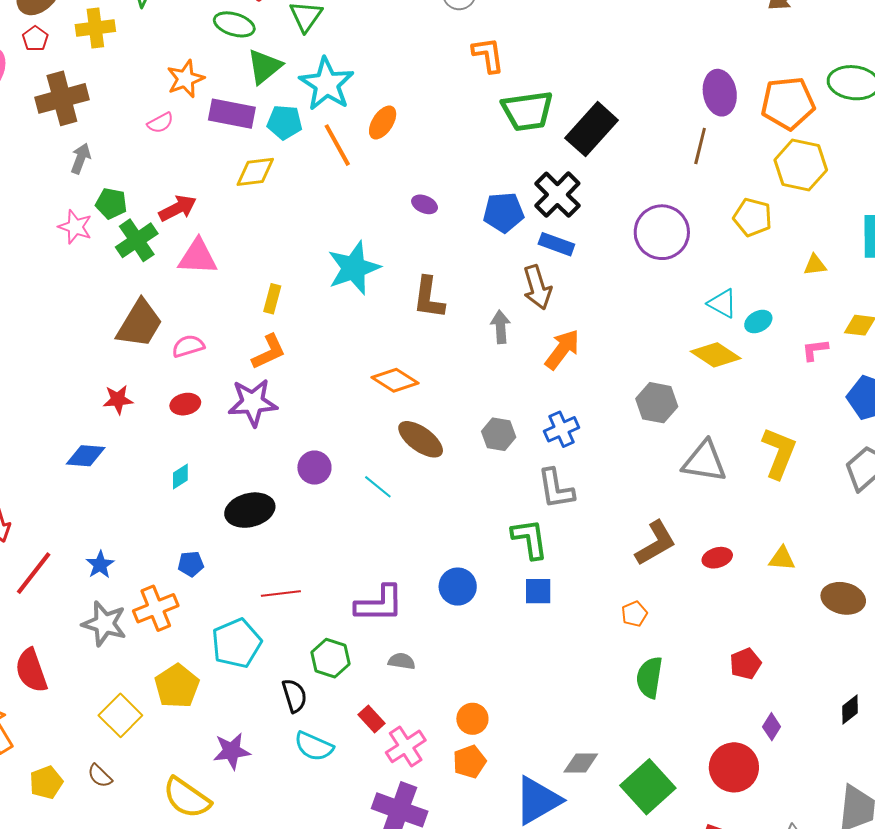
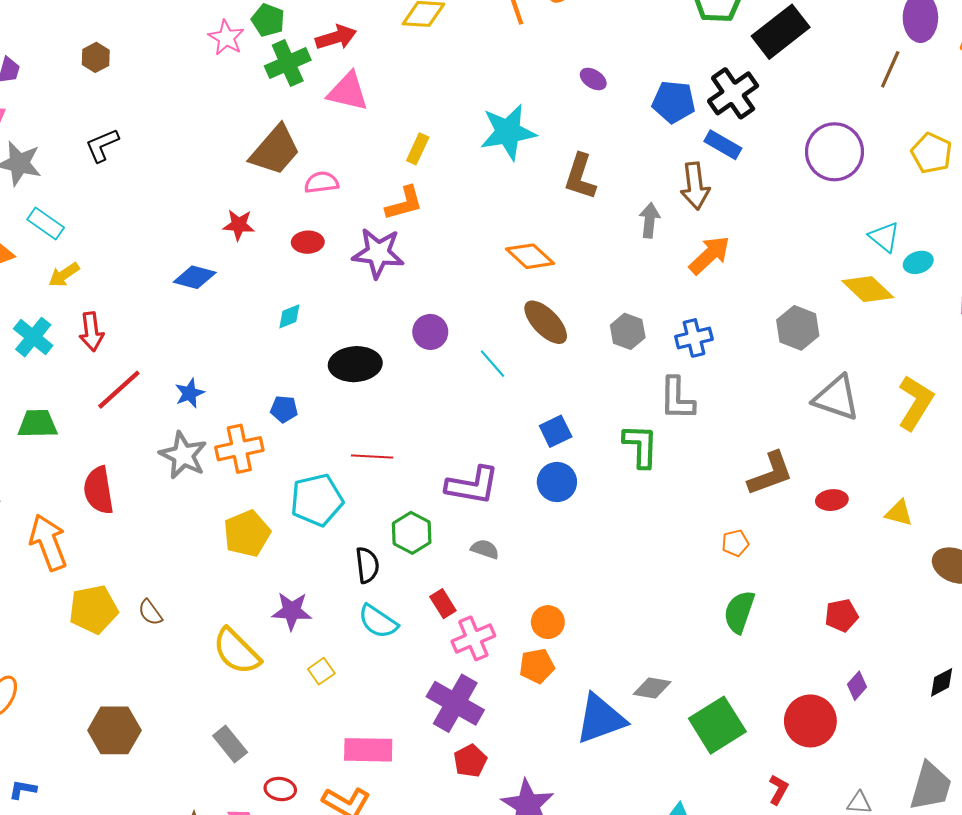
blue square: (538, 591) -> (556, 431), moved, turned -36
yellow square: (120, 715) -> (321, 671), moved, size x0.6
yellow pentagon: (46, 782) -> (93, 609), size x1.4

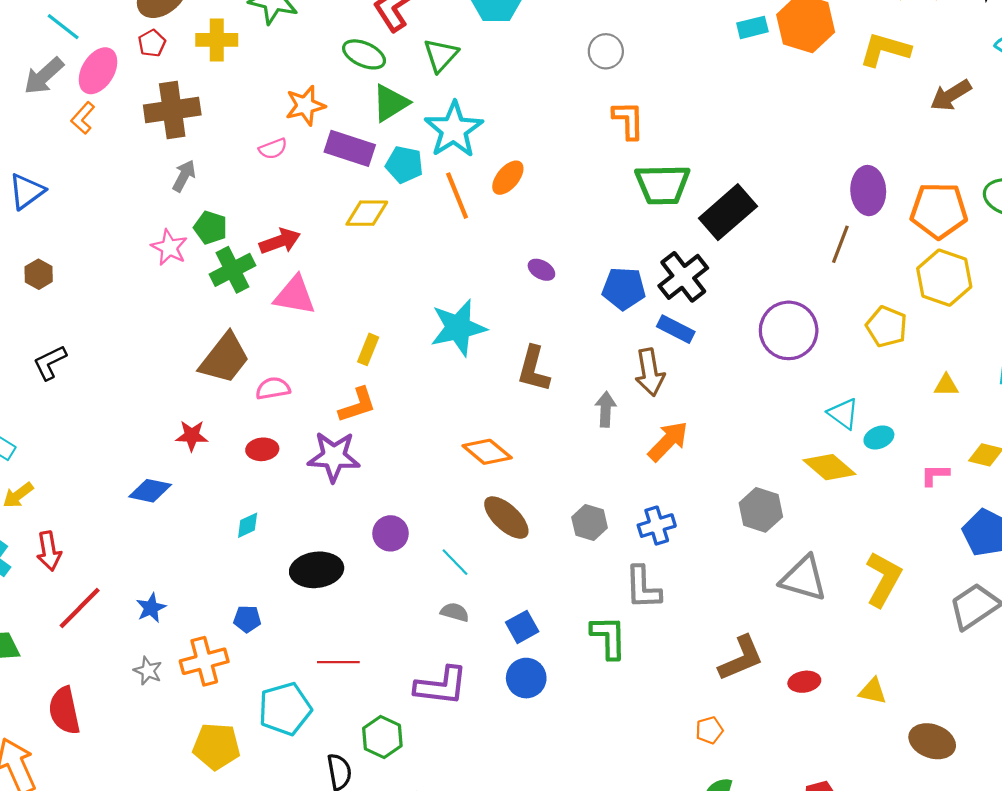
gray star: (183, 455) -> (148, 671), size x0.6
yellow pentagon: (247, 533) -> (216, 746), turned 30
gray semicircle: (485, 549) -> (455, 612), moved

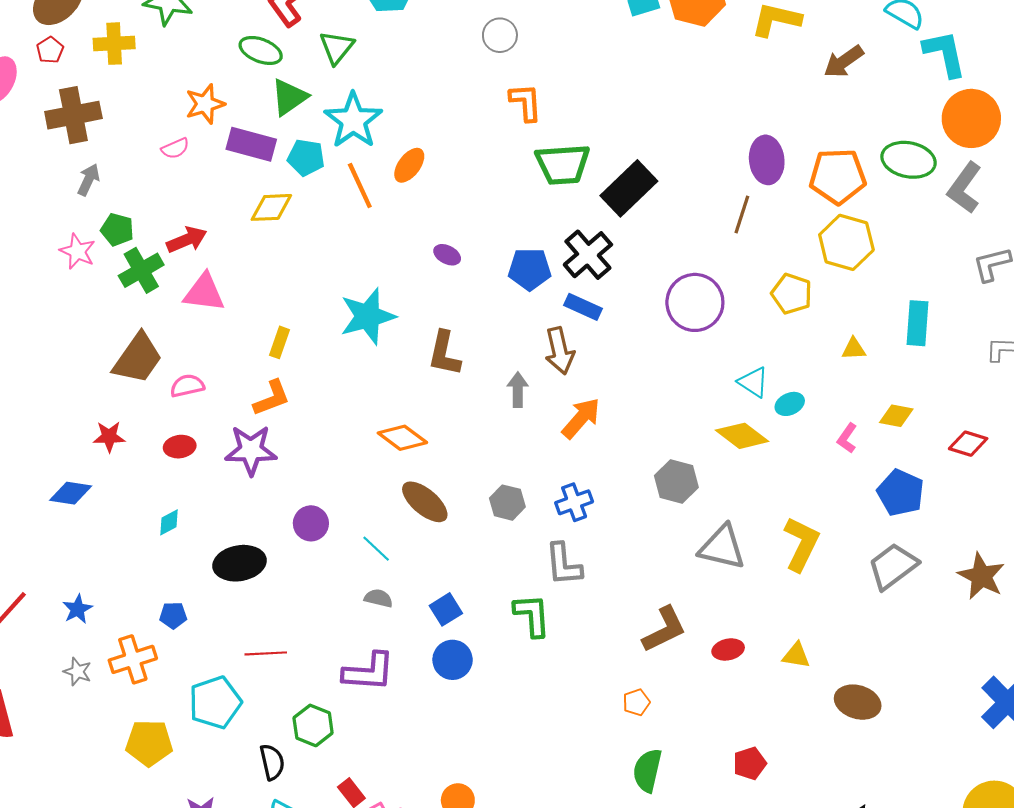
pink L-shape: (935, 475) -> (847, 438), turned -52

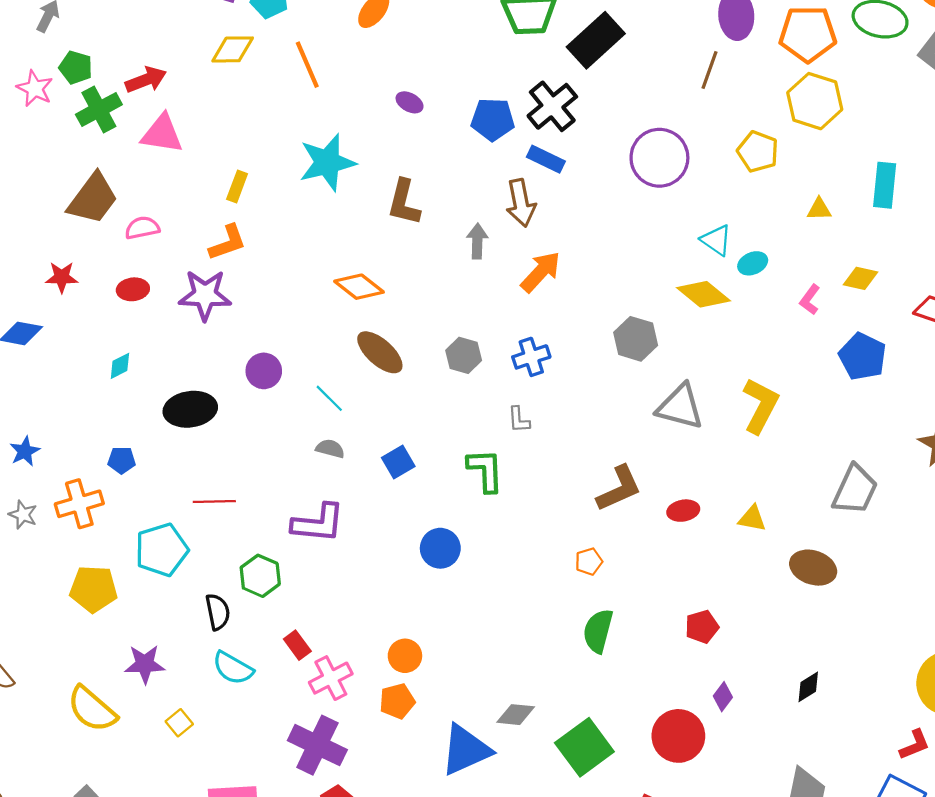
orange line: (360, 186) -> (307, 65), moved
gray L-shape: (564, 564) -> (519, 420), size x0.6
gray trapezoid: (893, 566) -> (855, 490), moved, turned 150
blue circle: (453, 660) -> (440, 548), moved

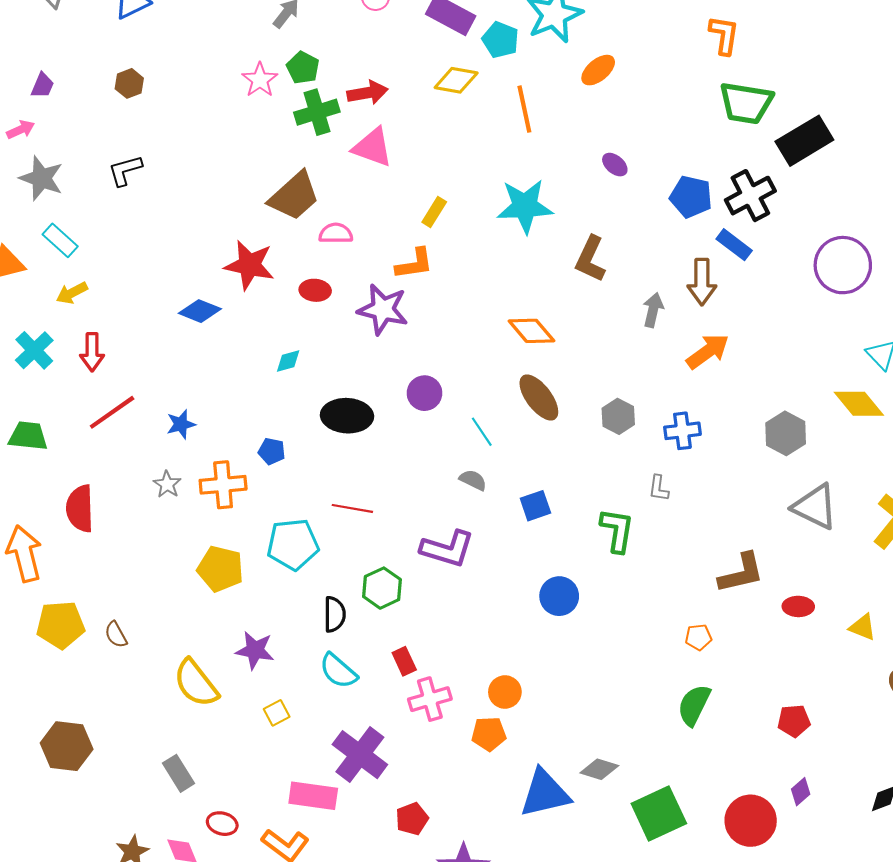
red star: (62, 277) -> (249, 265), size x1.6
purple cross: (317, 745) -> (360, 755), moved

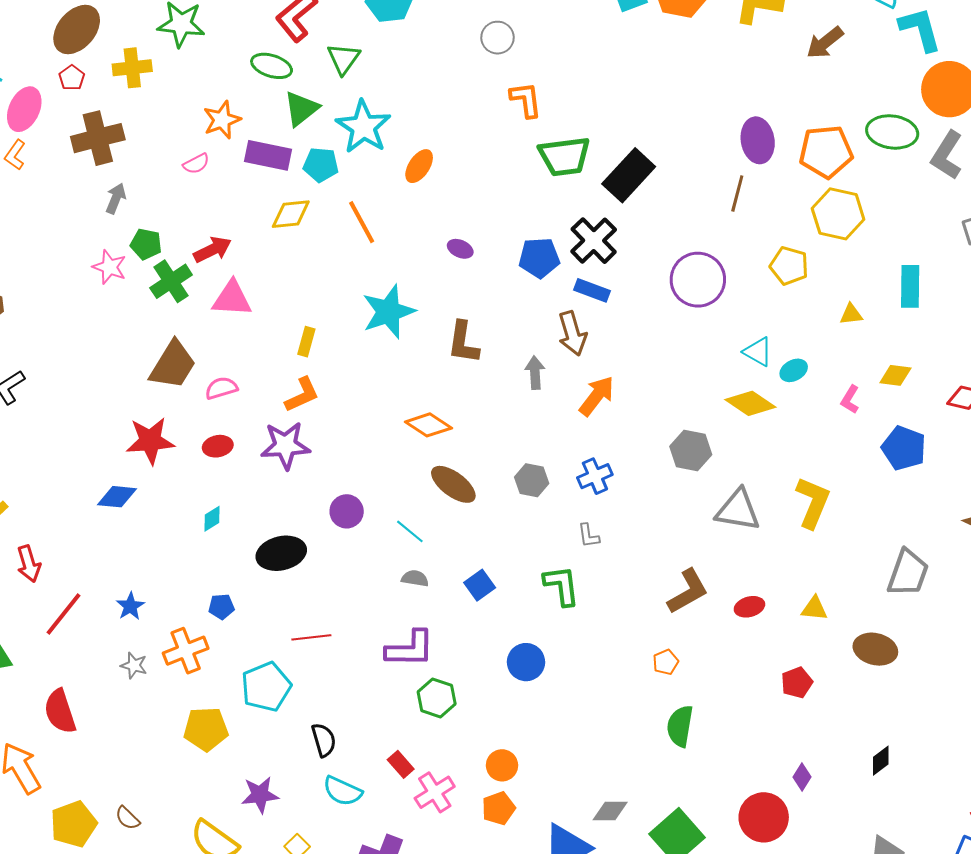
green hexagon: (382, 588) -> (437, 698), moved
red pentagon: (794, 721) -> (797, 683), moved

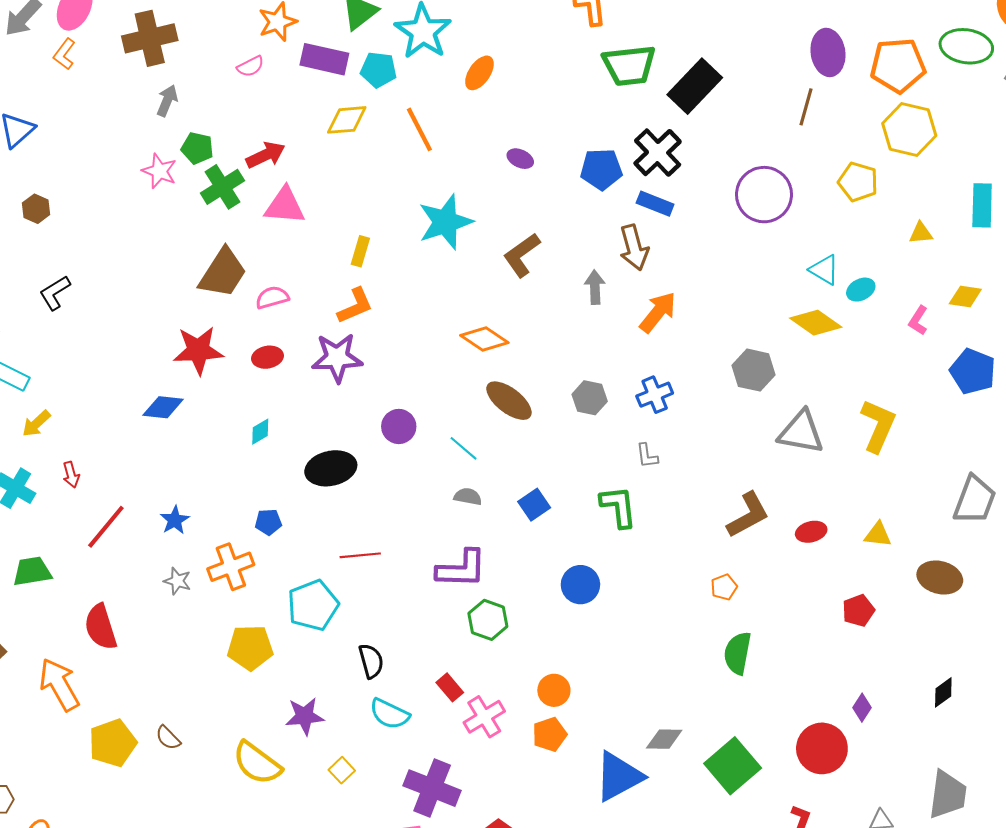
brown L-shape: (463, 342) -> (522, 255), turned 45
red arrow: (29, 564) -> (71, 475), size x0.7

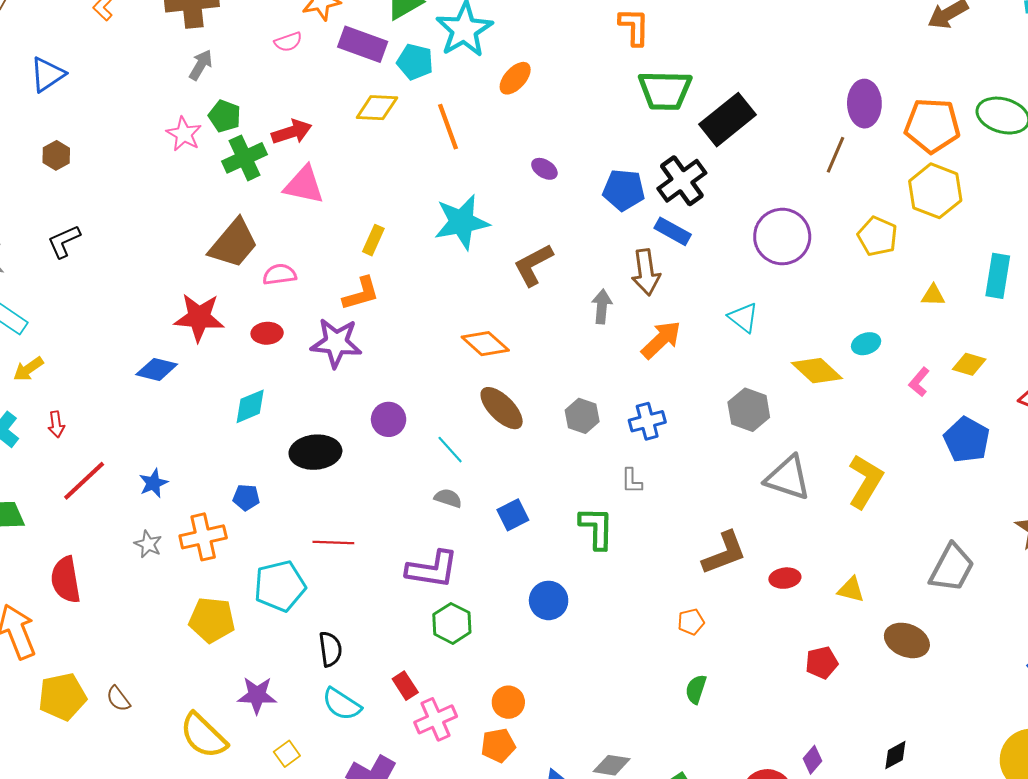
cyan triangle: (824, 270) -> (743, 318), moved
cyan diamond: (260, 432) -> (250, 406), size x1.4
green semicircle: (738, 653) -> (696, 689), size x0.7

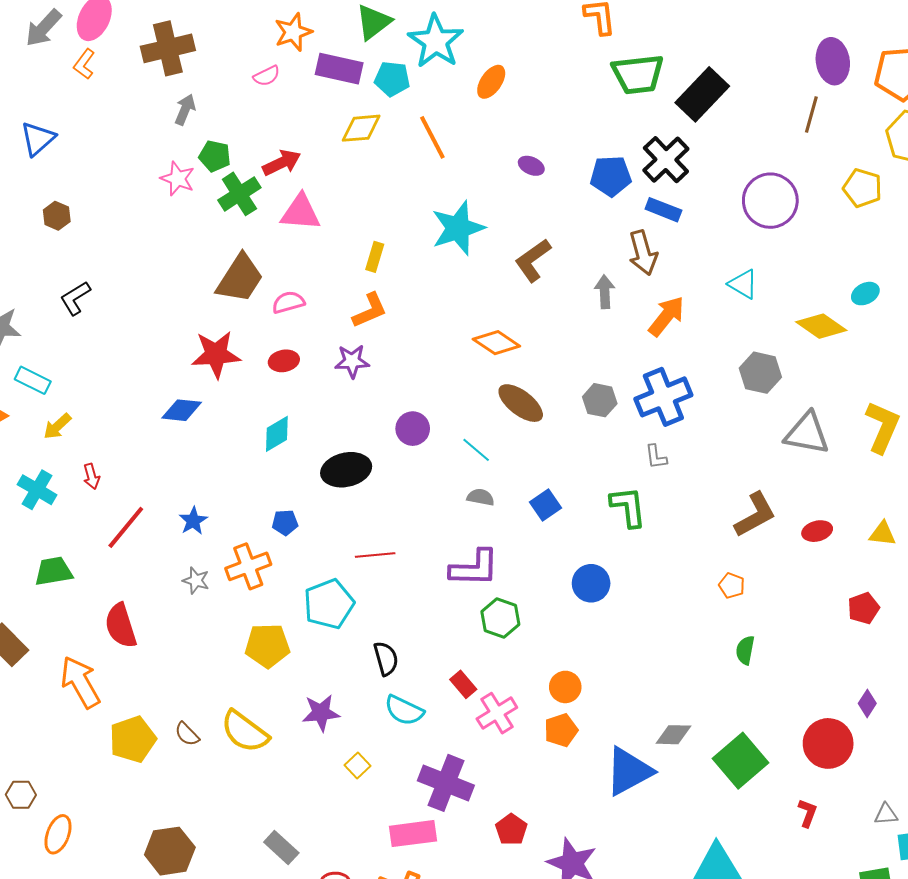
purple star: (336, 343) -> (352, 361), size x0.7
blue cross: (647, 421) -> (663, 397), size x1.6
orange pentagon: (691, 622) -> (732, 586), turned -30
yellow semicircle: (203, 736) -> (245, 732), moved

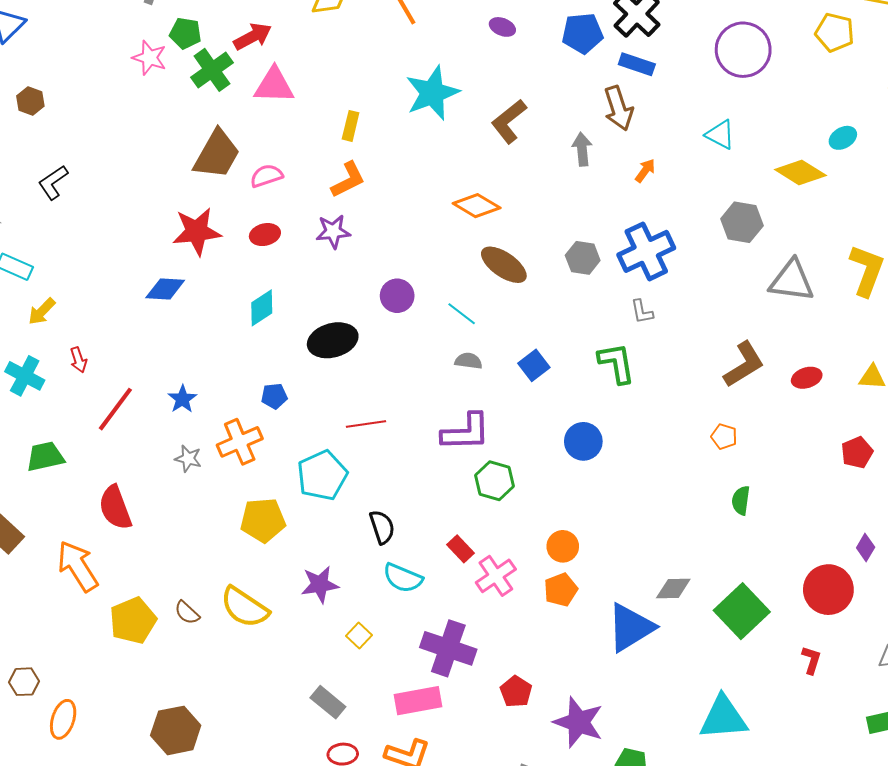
orange arrow: (666, 316) -> (645, 171), size x0.6
gray rectangle: (281, 848) -> (328, 702), moved

